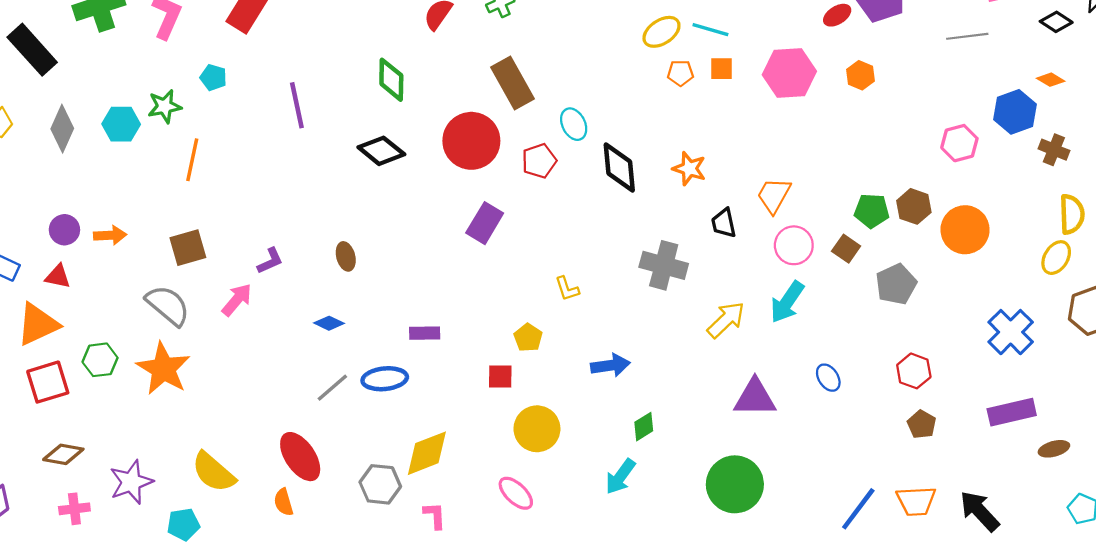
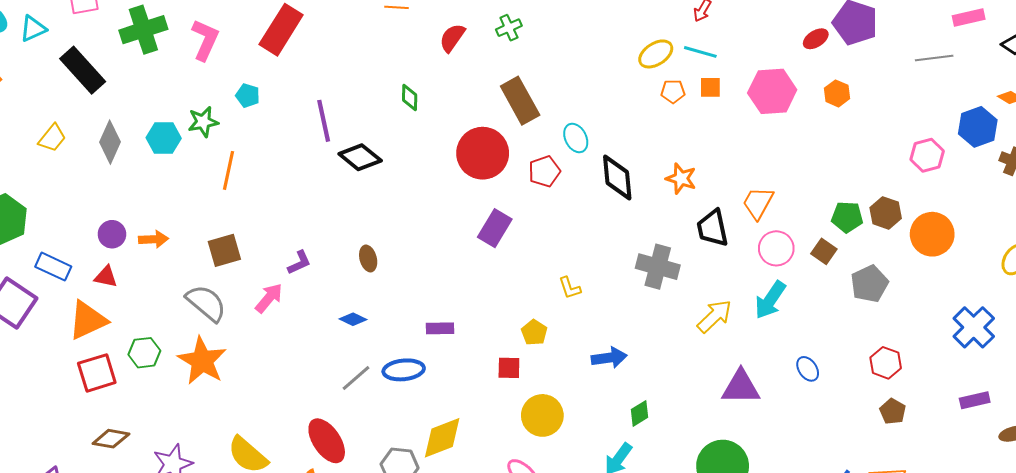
green diamond: (391, 80) -> (410, 98), size x0.7
black diamond: (381, 151) -> (360, 157), moved
black trapezoid: (724, 223) -> (712, 228), size x1.4
purple rectangle: (1012, 412) -> (975, 400), size x0.7

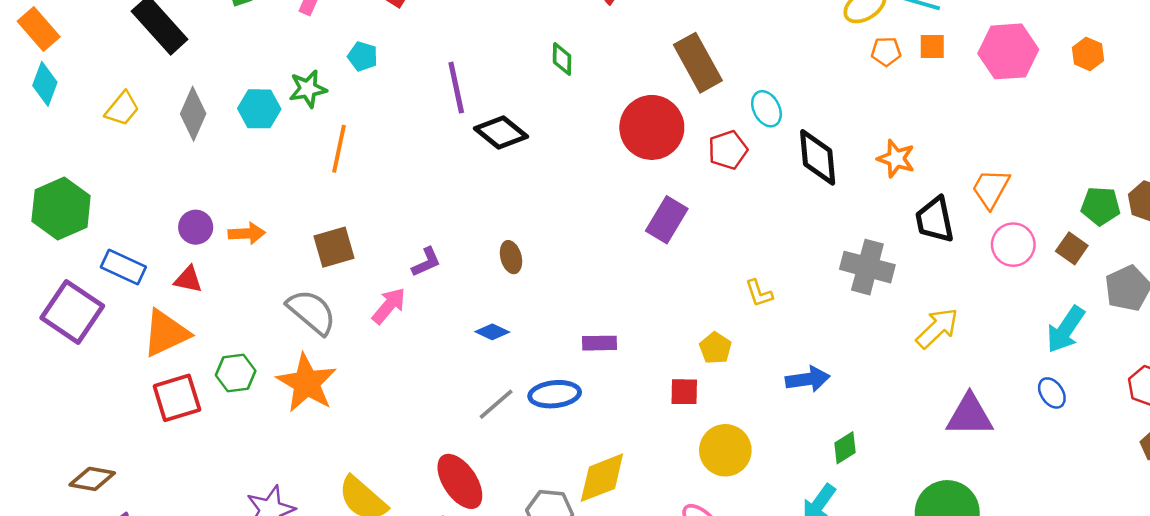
cyan arrow: (770, 300) -> (1066, 329), moved
brown diamond: (111, 439) -> (92, 479), moved

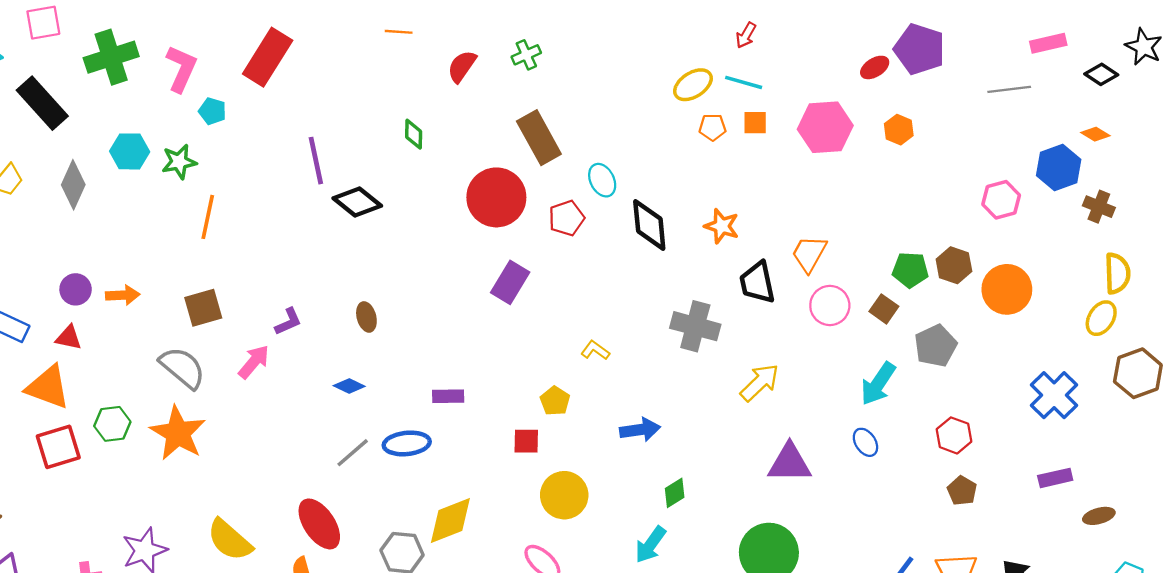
cyan pentagon: (363, 56) -> (212, 111), moved
cyan hexagon: (259, 109) -> (130, 151), moved
yellow L-shape: (759, 293) -> (595, 350), turned 144
orange triangle: (166, 333) -> (48, 387), turned 45

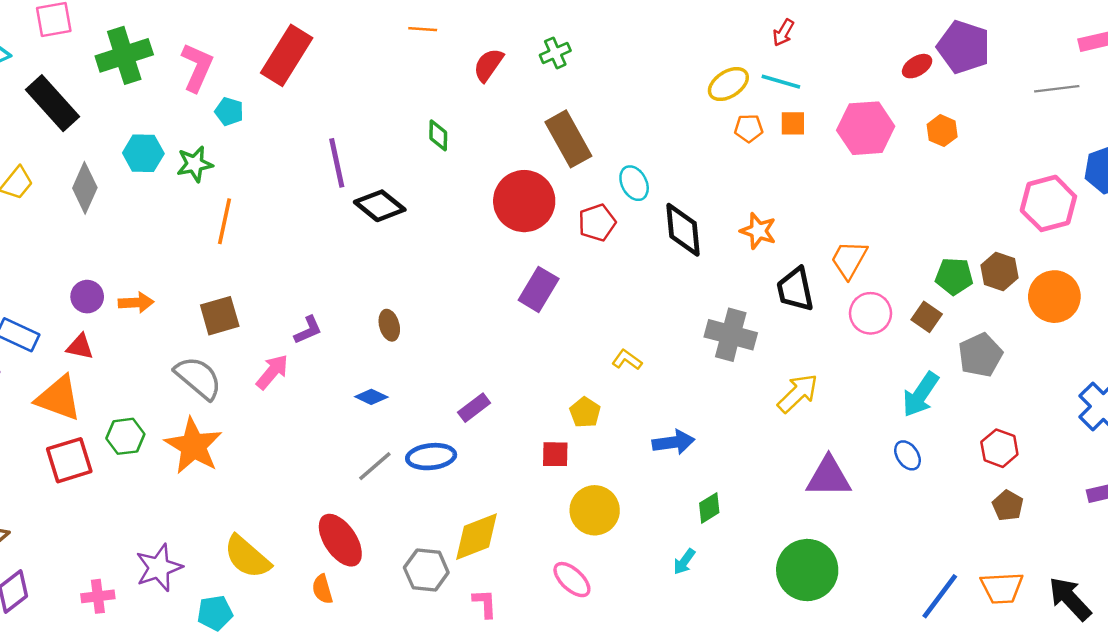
pink hexagon: (1001, 200) -> (1048, 203), size x1.4
purple rectangle: (448, 396) -> (474, 408), turned -36
cyan arrow: (650, 545) -> (684, 562), size x0.7

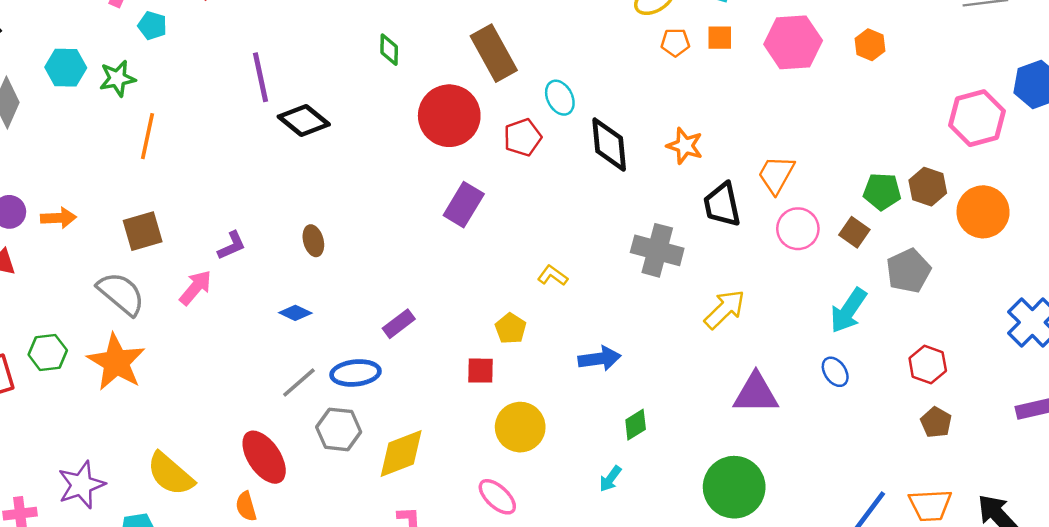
green diamond: (438, 135) -> (389, 50), moved
gray hexagon: (426, 570) -> (339, 429), moved

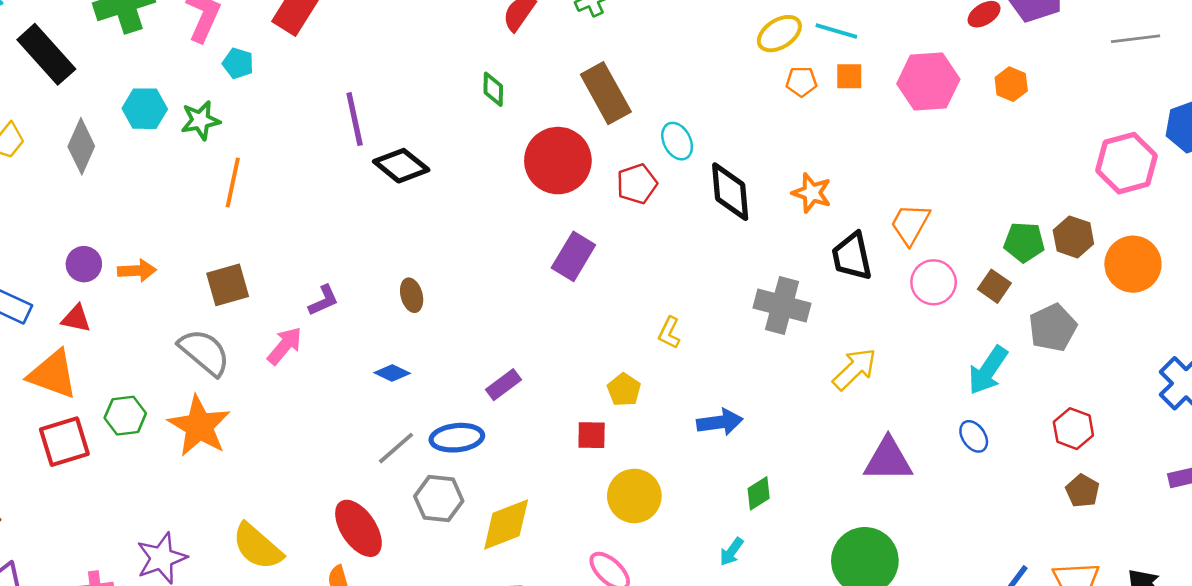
yellow L-shape: (553, 276) -> (669, 333), turned -100

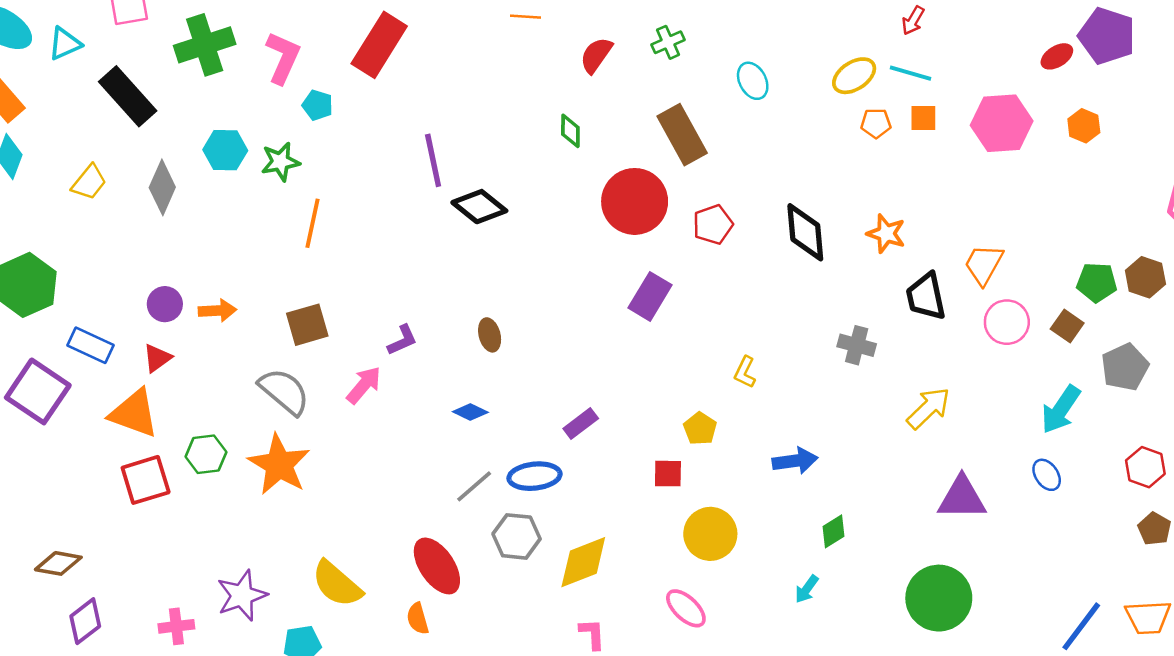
cyan ellipse: (677, 141) -> (753, 81), moved
gray cross: (782, 306) -> (857, 345), size x0.7
red triangle: (76, 319) -> (157, 358), turned -48

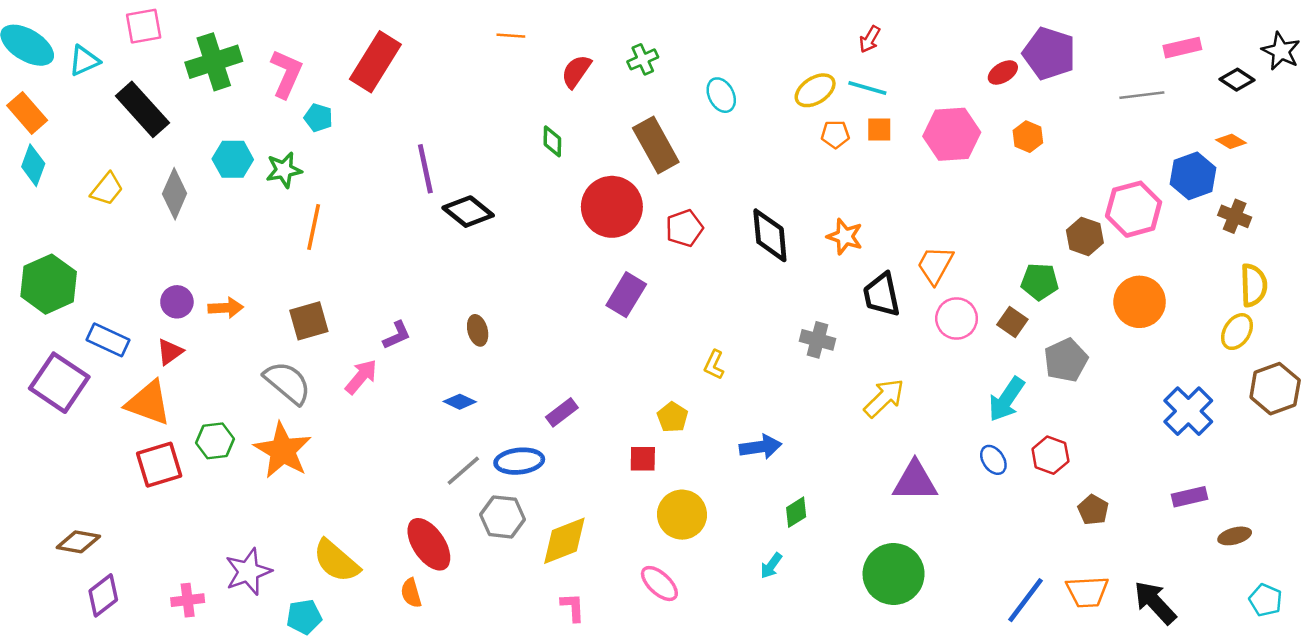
brown hexagon: (1145, 277) -> (1085, 236), moved
red hexagon: (1145, 467) -> (1050, 455), moved

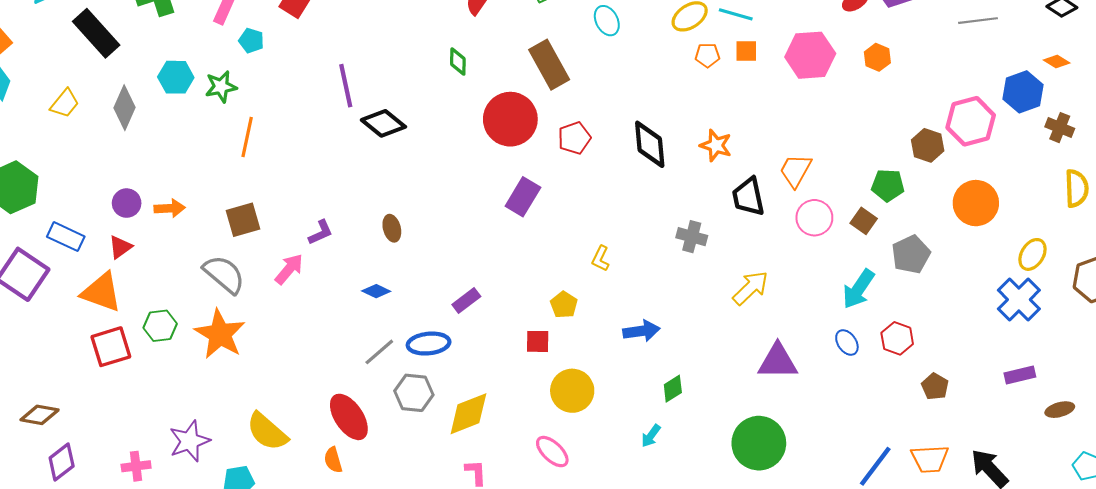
yellow ellipse: (1237, 332) -> (1032, 254), moved

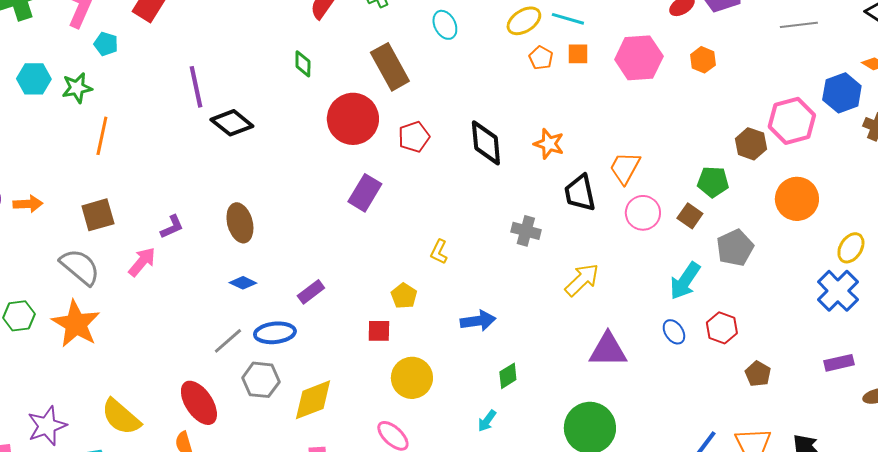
orange pentagon: (707, 55) -> (541, 58), turned 30
brown ellipse: (392, 228) -> (240, 223), size x1.5
blue diamond: (376, 291) -> (243, 283), moved

